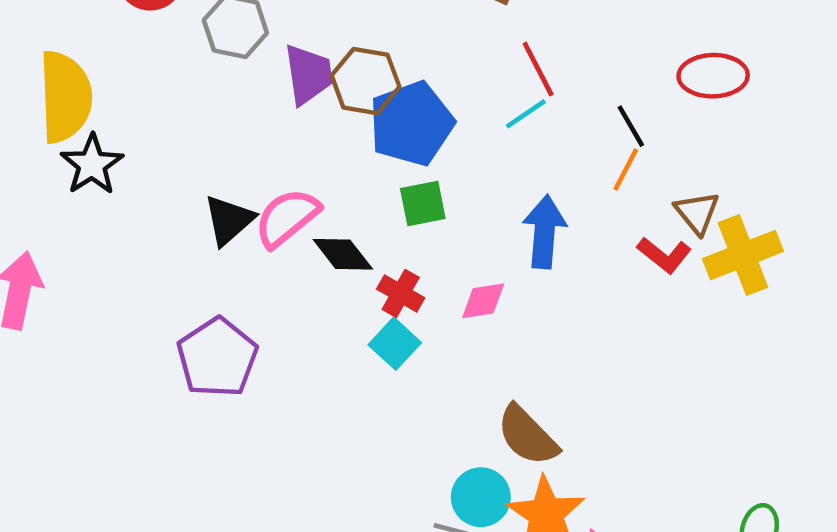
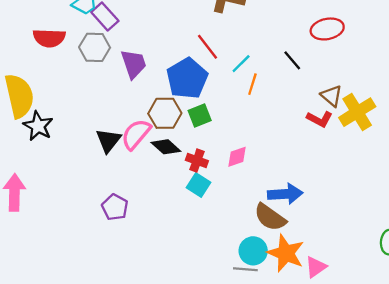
red line: (538, 69) -> (208, 47), moved
brown hexagon: (365, 81) -> (165, 113), moved
orange line: (626, 170) -> (252, 84), moved
blue arrow: (544, 232) -> (285, 194), moved, turned 92
purple pentagon: (217, 358) -> (115, 207), size x0.7

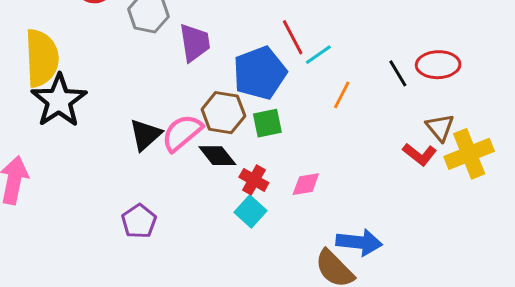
red ellipse: (327, 29) -> (438, 65), moved
cyan line: (241, 64) -> (318, 55), moved
black star: (38, 126) -> (59, 101), size x1.4

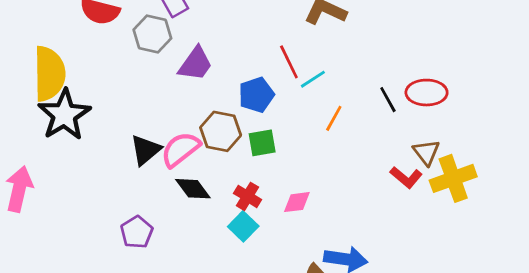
purple trapezoid: (195, 43) -> (195, 64), turned 42
blue pentagon: (260, 73) -> (256, 95), size x0.7
black diamond: (217, 156) -> (193, 189), moved

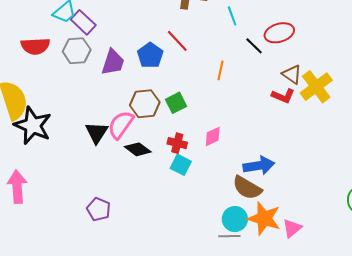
cyan line: (313, 79) -> (232, 16), moved, turned -60
blue pentagon: (256, 95) -> (150, 55), moved
purple pentagon: (137, 232) -> (99, 209), moved

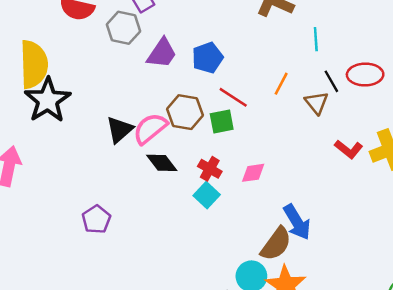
red line: (177, 41) -> (233, 97), moved, turned -30
orange line: (220, 70) -> (281, 84), moved
brown triangle: (292, 74) -> (317, 103), moved
blue arrow: (259, 166) -> (297, 222), turned 52
brown semicircle: (247, 188) -> (276, 244), turned -100

